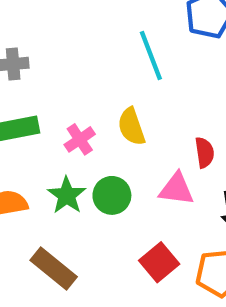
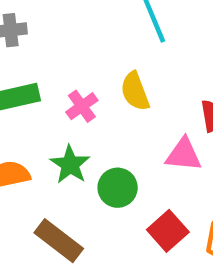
green circle: (112, 195) -> (118, 188), moved

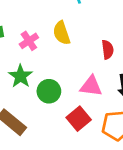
pink triangle: (184, 155) -> (91, 86), moved

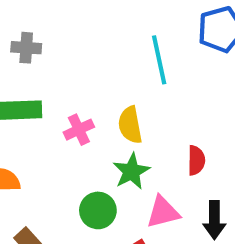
green star: (21, 76) -> (131, 171), moved
pink triangle: (91, 86) -> (163, 212), turned -30

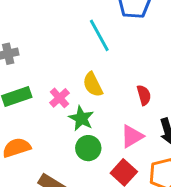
green star: (131, 171) -> (81, 118), moved

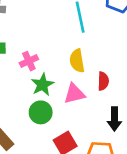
yellow semicircle: (93, 85) -> (77, 61), moved
pink triangle: (132, 136) -> (74, 94), moved

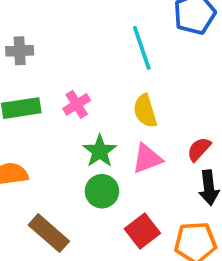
pink cross: (29, 61) -> (77, 104), moved
red semicircle: (103, 81) -> (199, 149), moved, turned -132

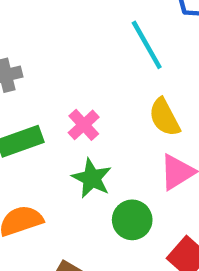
green star: (100, 151) -> (92, 178), moved

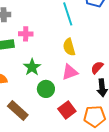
pink cross: (84, 125) -> (26, 34), moved, turned 32

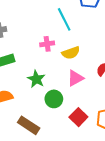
pink cross: (26, 34) -> (47, 44), moved
yellow semicircle: (69, 47) -> (71, 53), turned -84

